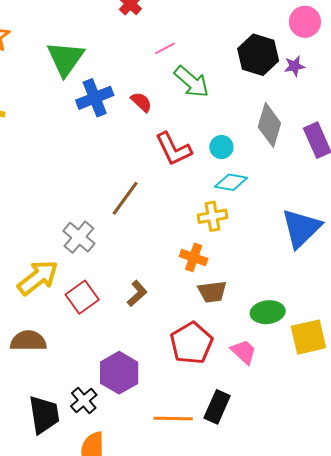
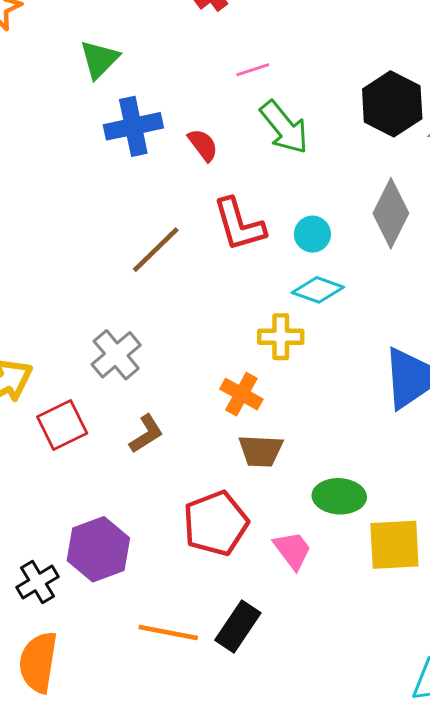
green triangle: (65, 59) -> (99, 59), size x0.7
brown line: (125, 198) -> (156, 250), moved
gray cross: (79, 237) -> (116, 355), moved

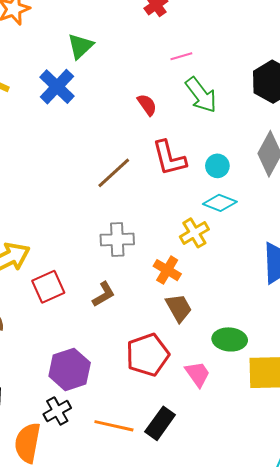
blue cross: (133, 126) -> (57, 87), moved, turned -36
yellow cross: (281, 337) -> (194, 233), turned -32
gray cross: (116, 355) -> (117, 240), moved, turned 36
brown trapezoid: (261, 451) -> (179, 308), turned -124
black cross: (38, 582) -> (57, 411), moved

